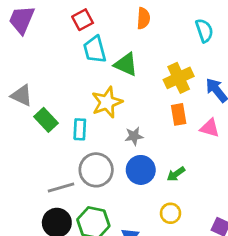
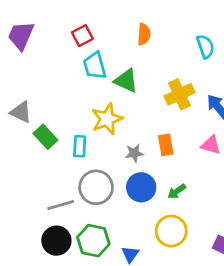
orange rectangle: (179, 114) -> (166, 145), moved
yellow circle: (171, 213) -> (171, 231), size x1.5

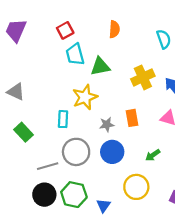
green triangle: (126, 81) -> (100, 67), turned -35
green rectangle: (45, 137) -> (24, 132), moved
green arrow: (177, 191) -> (153, 155), moved

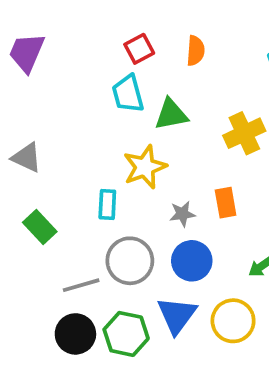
red square: (65, 30) -> (139, 49), moved
blue triangle: (103, 206) -> (177, 315), moved, size x1.6

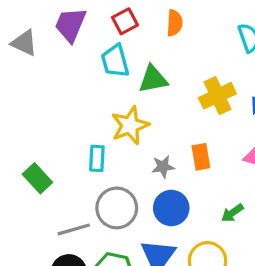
purple trapezoid: (27, 53) -> (70, 25), moved
gray triangle: (27, 158) -> (24, 43), moved

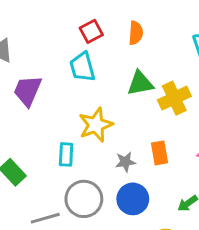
purple trapezoid: (70, 25) -> (28, 91), moved
green triangle: (153, 79) -> (140, 83), moved

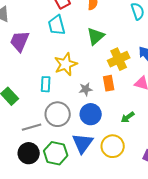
green triangle: (140, 83) -> (96, 36), turned -30
yellow cross: (174, 98) -> (119, 59), moved

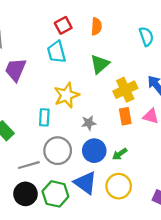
orange rectangle: (109, 83) -> (125, 116), moved
green arrow: (128, 117) -> (120, 154), moved
blue triangle: (83, 143) -> (85, 183), turned -30

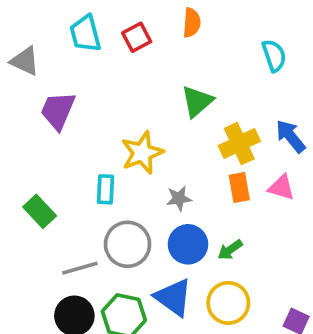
orange semicircle: (96, 26) -> (192, 23), moved
cyan trapezoid: (57, 52) -> (85, 34), moved

